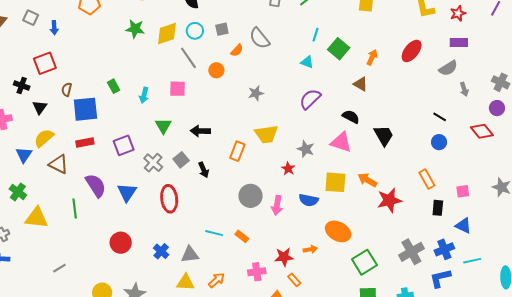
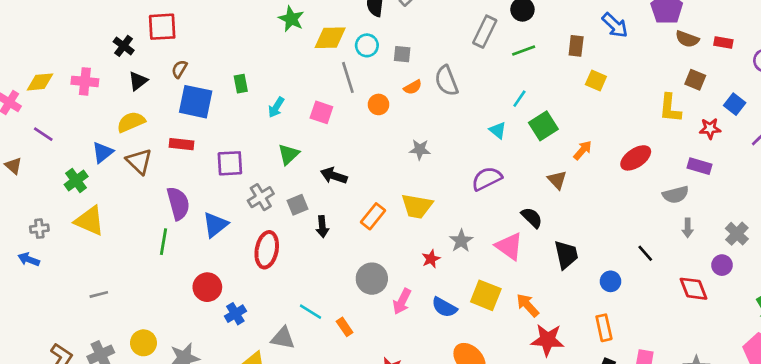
blue circle: (439, 142) -> (611, 281), moved
blue triangle: (24, 155) -> (103, 152), moved
green line: (75, 209) -> (163, 242), moved
red circle: (121, 243) -> (207, 287), moved
gray triangle: (190, 255) -> (283, 338), moved

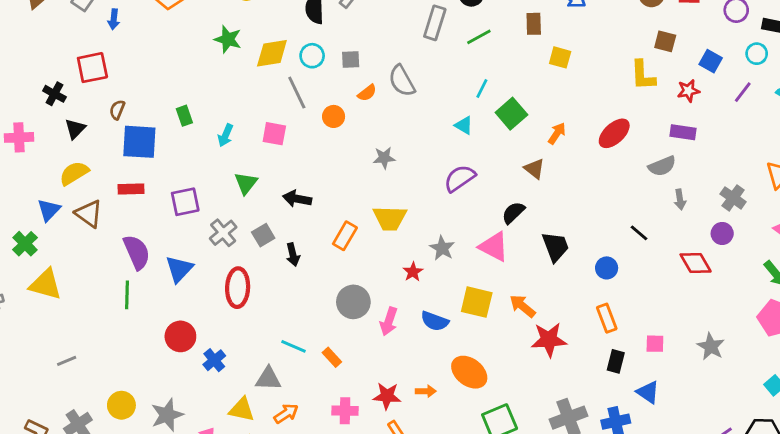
black semicircle: (532, 218) -> (513, 213), turned -80

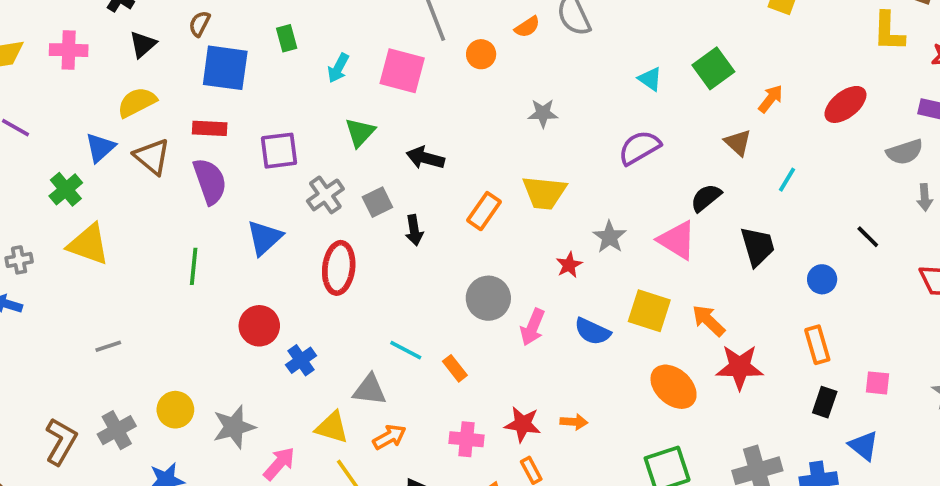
cyan line: (482, 89) -> (787, 180), moved
pink square: (274, 134) -> (402, 71), size x1.4
purple semicircle: (137, 252) -> (210, 181), moved
orange ellipse: (469, 372) -> (674, 387), moved

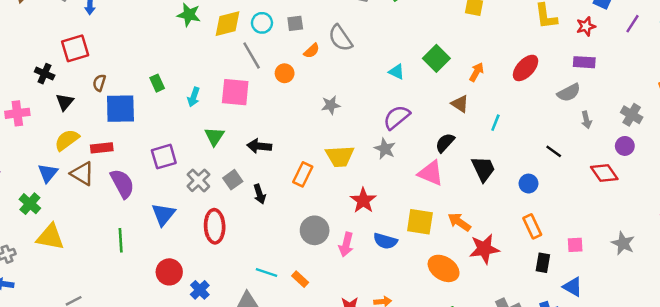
red rectangle: (210, 128) -> (102, 148), moved
gray star: (610, 237) -> (385, 149), moved
red star: (569, 265) -> (363, 200), size x1.5

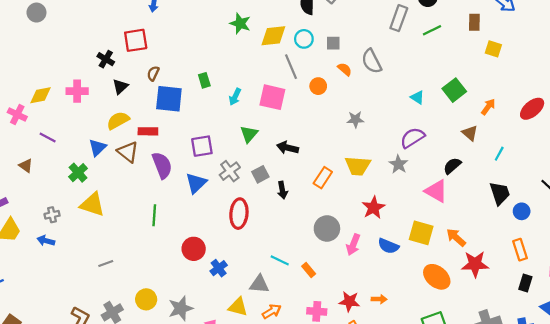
orange semicircle: (312, 51) -> (345, 69), turned -104
black trapezoid: (483, 169) -> (500, 193), moved
blue triangle: (163, 214) -> (196, 183), moved

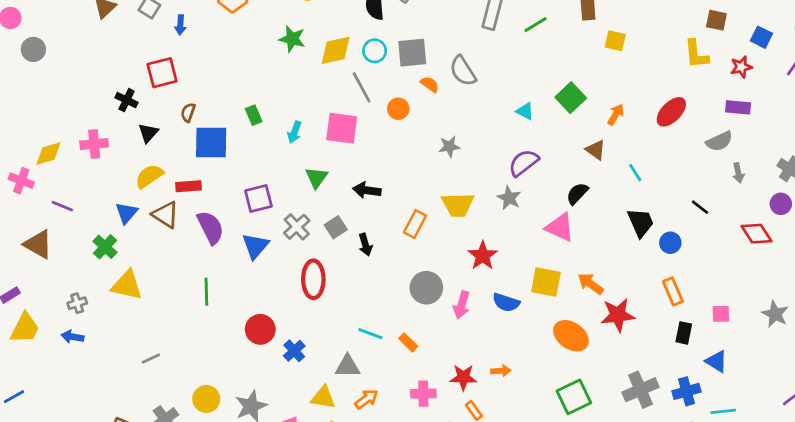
gray square: (333, 43) -> (412, 53), size x1.6
cyan line: (499, 154) -> (635, 173), turned -56
brown triangle: (26, 166) -> (38, 244), size x1.6

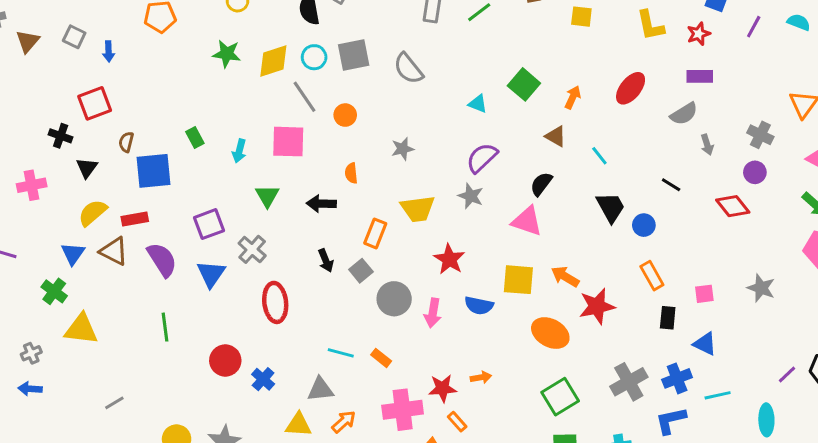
yellow square: (615, 41) -> (581, 17), moved
orange semicircle: (430, 84) -> (351, 173), moved, turned -126
gray square: (336, 227) -> (361, 271), moved
pink cross: (423, 394) -> (403, 410), size x1.5

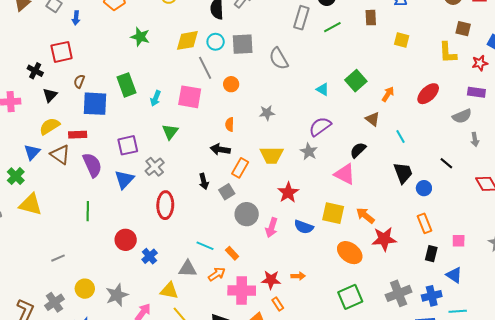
green star: (227, 54) -> (140, 37), moved
green rectangle: (195, 138) -> (126, 85), size x1.6
black arrow: (321, 204) -> (220, 149), moved
gray line: (114, 403) -> (58, 258), moved
orange arrow: (344, 422) -> (217, 274), moved

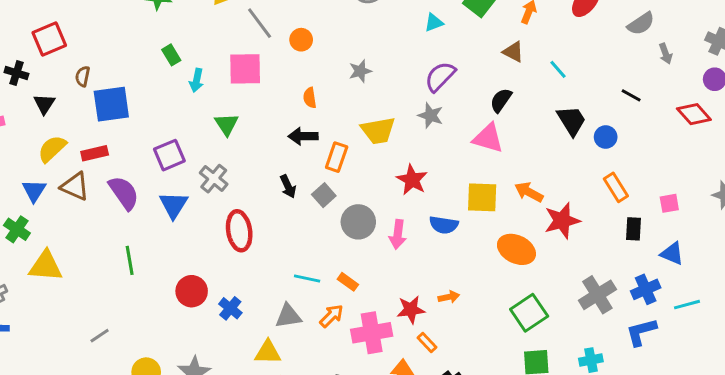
green rectangle: (126, 85) -> (171, 55), moved, size x0.6
cyan triangle: (323, 89) -> (434, 23), turned -40

